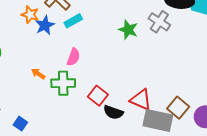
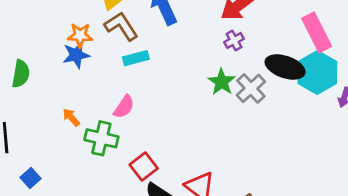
orange star: (30, 15) -> (80, 35), turned -30
blue star: (45, 25) -> (76, 55), moved
green star: (128, 30) -> (222, 82), moved

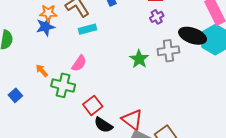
green star: (222, 82) -> (139, 59), moved
gray cross: (251, 88) -> (168, 51), turned 35
blue square: (31, 178) -> (15, 95), moved

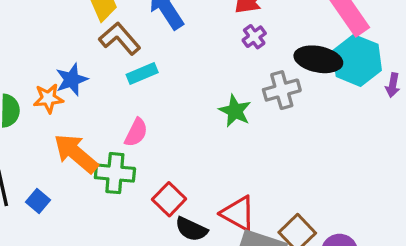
orange star: (48, 13) -> (48, 98), moved
orange arrow: (42, 71) -> (76, 153), size x2.0

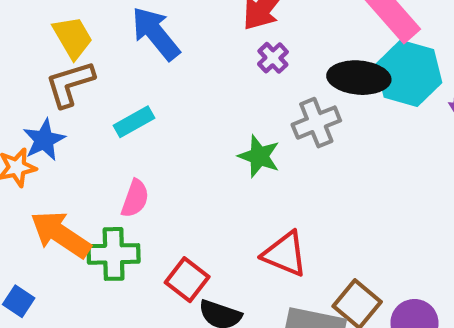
brown L-shape: (120, 39) -> (70, 84), moved, turned -60
red triangle: (238, 213) -> (285, 254), moved

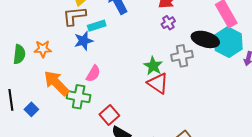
cyan rectangle: (134, 122) -> (97, 26), moved
blue star: (44, 140) -> (84, 41), moved
red triangle: (285, 254) -> (158, 83), moved

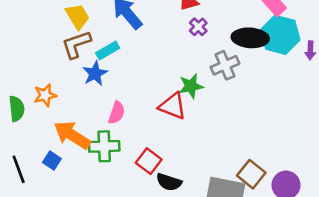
green star: (153, 66) -> (191, 86), turned -30
red triangle: (158, 83) -> (173, 106), moved
blue square: (31, 109) -> (52, 161), moved

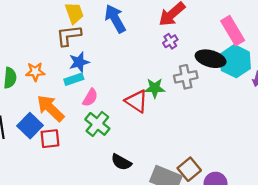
cyan rectangle: (108, 50) -> (74, 79), moved
green cross: (104, 146) -> (97, 124), moved, turned 30
blue square: (52, 161) -> (30, 126), size x1.6
red square: (149, 161) -> (50, 139), moved, turned 36

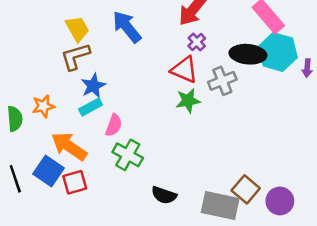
red triangle: (137, 101) -> (184, 70), moved

